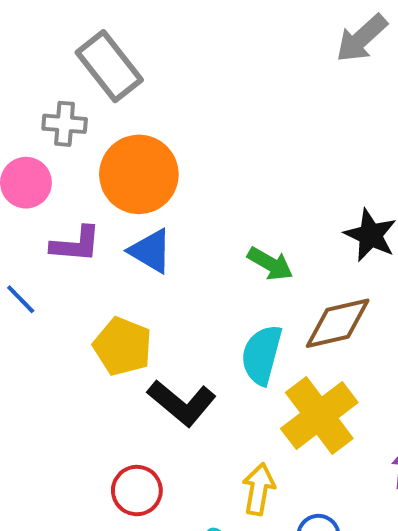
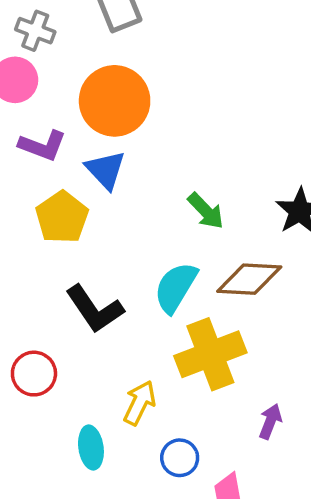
gray cross: (65, 124) -> (35, 31), moved
yellow pentagon: (123, 346) -> (62, 217), moved

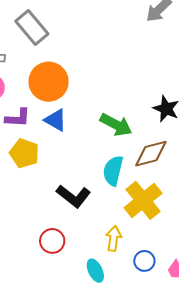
green arrow: (206, 211) -> (116, 125), size x1.4
yellow pentagon: (62, 217) -> (24, 153), moved

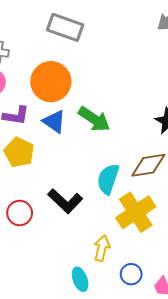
gray rectangle: (32, 28) -> (65, 27), moved, turned -36
green arrow: (116, 125) -> (94, 119), moved
red circle: (52, 241) -> (20, 213), moved

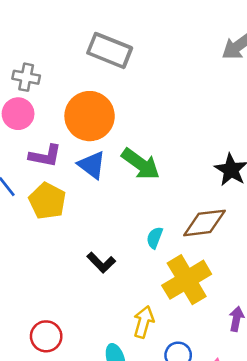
cyan semicircle: (108, 179) -> (155, 238), size x0.6
black L-shape: (65, 201) -> (101, 263), size x0.7
red circle: (20, 213) -> (46, 336), moved

